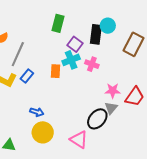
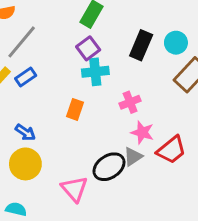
cyan circle: (108, 26) -> (176, 43), moved
purple square: (75, 44) -> (88, 48), moved
pink cross: (92, 64) -> (130, 102), moved, turned 32
orange rectangle: (55, 71) -> (75, 109), moved

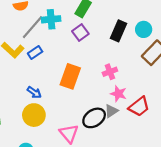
cyan cross: (95, 72) -> (51, 19), moved
orange rectangle: (75, 109) -> (70, 76), size x1.6

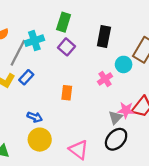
cyan circle: (144, 29) -> (124, 64), moved
orange rectangle: (70, 76) -> (67, 93), size x0.6
pink star: (118, 94) -> (126, 110), moved
black ellipse: (94, 118) -> (116, 139), moved

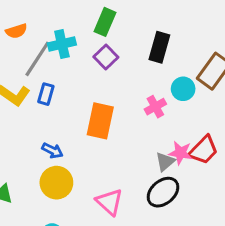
blue rectangle: (26, 77) -> (46, 94), turned -32
orange rectangle: (67, 93) -> (100, 121), size x1.6

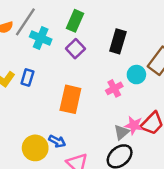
cyan cross: (62, 44) -> (41, 38), turned 35
gray line: (37, 59) -> (25, 22), moved
blue arrow: (52, 151) -> (57, 141), moved

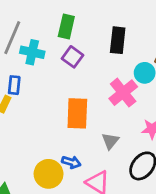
blue rectangle: (27, 78) -> (14, 85), moved
pink cross: (114, 88) -> (123, 93), size x1.5
gray triangle: (121, 132) -> (110, 141), moved

